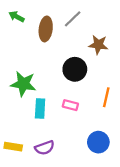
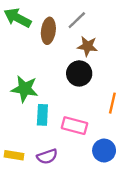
green arrow: (17, 17) -> (18, 18), size x1.6
brown star: (98, 45) -> (87, 46), moved
pink rectangle: (70, 105) -> (74, 126), moved, size x1.5

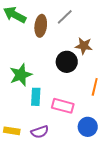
brown star: (87, 46) -> (84, 46), moved
green star: (25, 89) -> (21, 75), turned -30

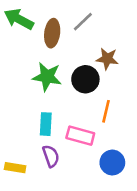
green star: (21, 75) -> (47, 77), moved, turned 30
orange line: (95, 87) -> (106, 111), moved
purple semicircle: (40, 132) -> (51, 156), moved, turned -90

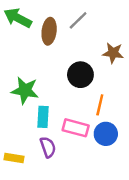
brown star: (107, 59) -> (113, 53), moved
green star: (47, 77) -> (25, 90), moved
blue circle: (112, 163) -> (106, 134), moved

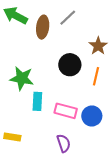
brown star: (113, 53) -> (98, 46), turned 30
orange line: (100, 105) -> (96, 76), moved
purple semicircle: (48, 147) -> (64, 143), moved

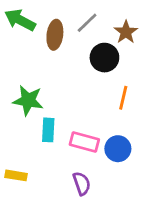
brown star: (98, 46) -> (126, 32), moved
black circle: (70, 65) -> (104, 58), moved

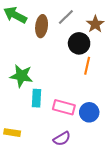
orange line: (123, 98) -> (87, 66), moved
purple semicircle: (82, 184) -> (62, 139), turned 78

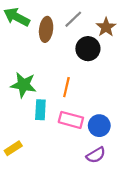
orange line: (87, 66) -> (66, 87), moved
yellow rectangle: (12, 133) -> (13, 148), turned -42
purple semicircle: (62, 139) -> (96, 155), moved

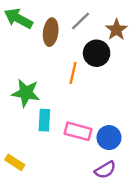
orange line: (66, 87) -> (73, 73), moved
yellow rectangle: (13, 148) -> (15, 162), turned 66

